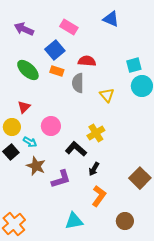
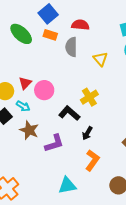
red triangle: (24, 107) -> (25, 83), moved

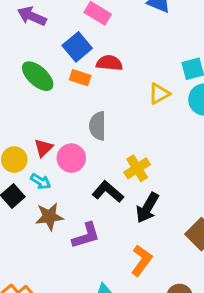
red semicircle: (80, 25) -> (109, 63), moved
gray semicircle: (71, 47) -> (98, 126), moved
yellow triangle: (100, 59) -> (159, 94), moved, turned 42
brown star: (29, 130) -> (49, 217), turned -30
black arrow: (87, 133) -> (147, 208), moved, size x1.5

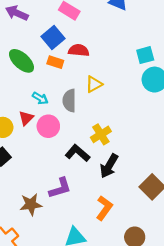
yellow triangle: (159, 94) -> (94, 84), moved
cyan arrow: (41, 181) -> (40, 98), moved
brown star: (49, 217) -> (31, 204), moved

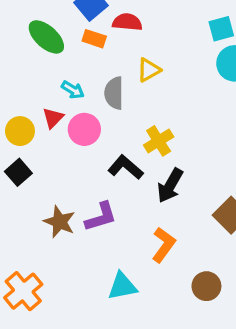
brown star: (31, 204) -> (60, 222), moved, turned 30

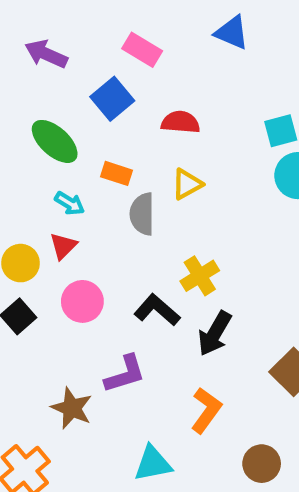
red semicircle: (127, 22) -> (181, 122), moved
orange rectangle: (94, 39) -> (117, 173), moved
cyan arrow: (73, 90) -> (70, 203), moved
pink circle: (84, 129) -> (82, 301), moved
brown star: (60, 222) -> (72, 408), moved

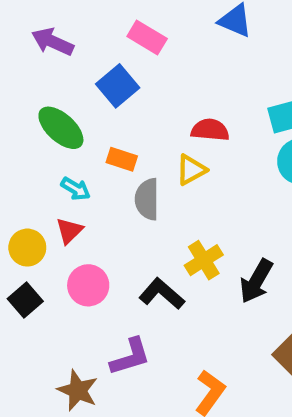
red semicircle: (181, 122) -> (210, 130), moved
black arrow: (215, 333) -> (256, 281), moved

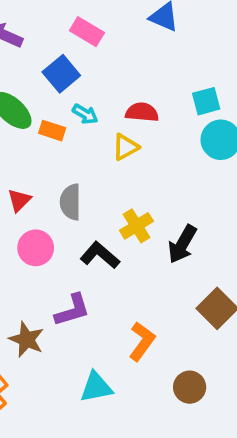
orange rectangle: (122, 159) -> (52, 131), moved
cyan arrow: (76, 189) -> (85, 114), moved
gray semicircle: (147, 199) -> (70, 202), moved

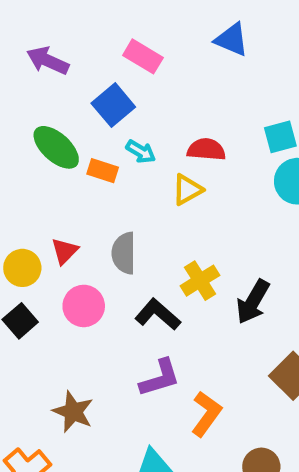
purple L-shape: (72, 310) -> (160, 378), moved

